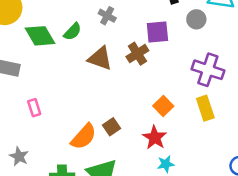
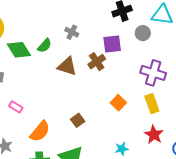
pink rectangle: (34, 108) -> (16, 107), turned -40
orange semicircle: (84, 137) -> (40, 131), moved
red star: (155, 138) -> (154, 135), moved

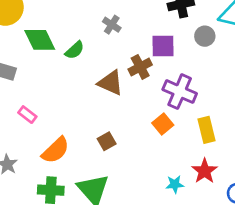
green semicircle: (45, 46) -> (75, 50), moved
brown triangle: (67, 66) -> (111, 83), moved
purple cross: (153, 73) -> (180, 92), moved
cyan star: (122, 149) -> (175, 184), moved

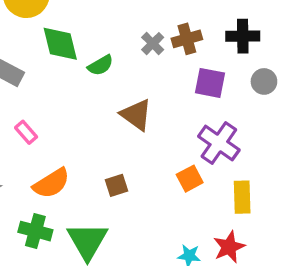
brown cross: (140, 67) -> (187, 39), moved

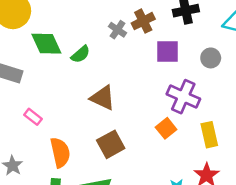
gray circle: (264, 81) -> (211, 58), moved
brown triangle: (136, 115) -> (103, 98), moved
orange semicircle: (51, 183) -> (60, 152), turned -60
brown square: (117, 185) -> (111, 144), size x1.5

